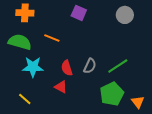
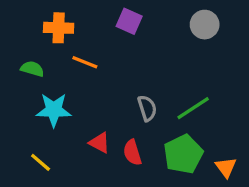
orange cross: (25, 13) -> (59, 28), moved
green semicircle: (20, 42) -> (32, 69), size x0.6
gray semicircle: (90, 66) -> (147, 108), turned -42
red semicircle: (67, 68) -> (132, 152), moved

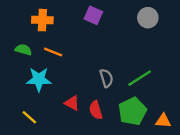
orange line: (85, 62) -> (53, 52), moved
orange triangle: (226, 167) -> (163, 121), turned -49

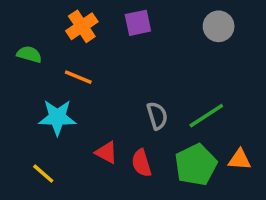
purple square: (93, 15) -> (138, 23), turned -36
orange cross: (42, 20) -> (82, 26), moved, turned -36
green semicircle: (23, 50) -> (29, 54), moved
orange triangle: (163, 121) -> (240, 160), moved

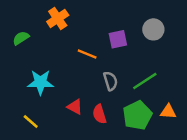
purple square: (138, 23) -> (118, 39), moved
gray circle: (219, 26) -> (153, 29), moved
green semicircle: (29, 54) -> (21, 38), turned -49
orange line: (78, 77) -> (87, 54), moved

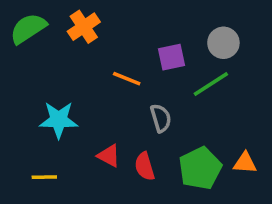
green semicircle: (21, 38) -> (28, 28), moved, size x1.5
green line: (145, 81) -> (211, 84), moved
yellow line: (31, 121) -> (44, 177), turned -42

